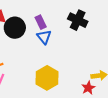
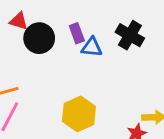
blue triangle: (44, 37) -> (92, 47), moved, turned -49

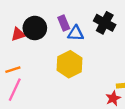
red triangle: (19, 21) -> (18, 34), moved, turned -32
yellow hexagon: (79, 114) -> (70, 64), moved

